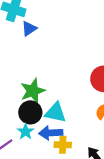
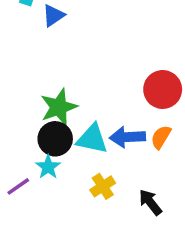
blue arrow: (51, 133) -> (127, 137), moved
yellow cross: (63, 145) -> (103, 186), turned -35

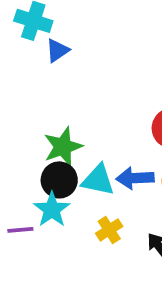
cyan star: (48, 167) -> (52, 210), size x1.4
purple line: (18, 186) -> (20, 230), turned 30

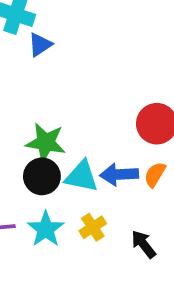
green star: (63, 147) -> (46, 143), turned 30
cyan star: (52, 210) -> (46, 229), moved

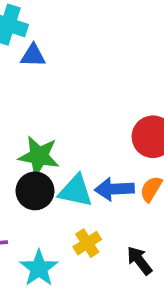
blue triangle: (40, 45) -> (33, 56), turned 36
cyan star: (46, 229) -> (39, 268), moved

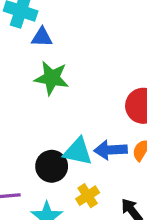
green star: (39, 156) -> (52, 78), moved
black circle: (35, 191) -> (52, 166), moved

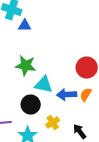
green star: (52, 78) -> (26, 66), moved
cyan triangle: (78, 152) -> (44, 85), moved

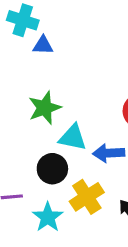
green star: (26, 66) -> (45, 108), turned -30
yellow cross: (53, 123) -> (87, 197), size x1.5

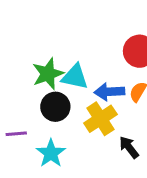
green star: (45, 108) -> (48, 74), moved
yellow cross: (87, 197) -> (100, 119), moved

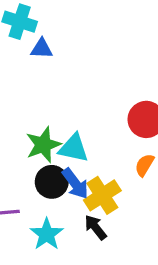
blue arrow: (109, 92) -> (75, 184), moved, turned -124
black arrow: (129, 147) -> (96, 227), moved

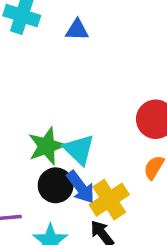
blue triangle: (42, 49) -> (77, 30), moved
cyan triangle: (74, 148) -> (79, 150), turned 32

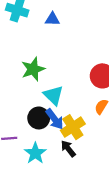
green star: (47, 146) -> (33, 69), moved

